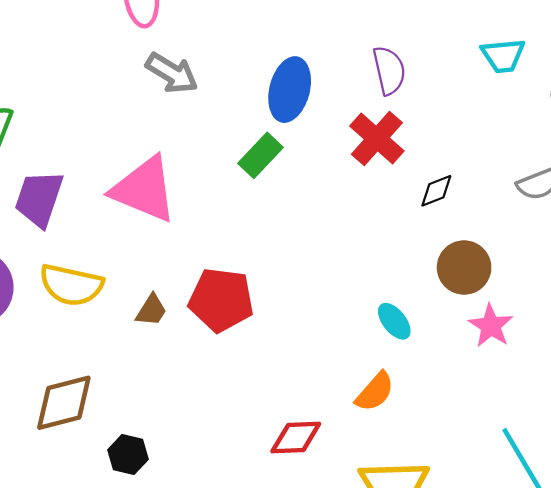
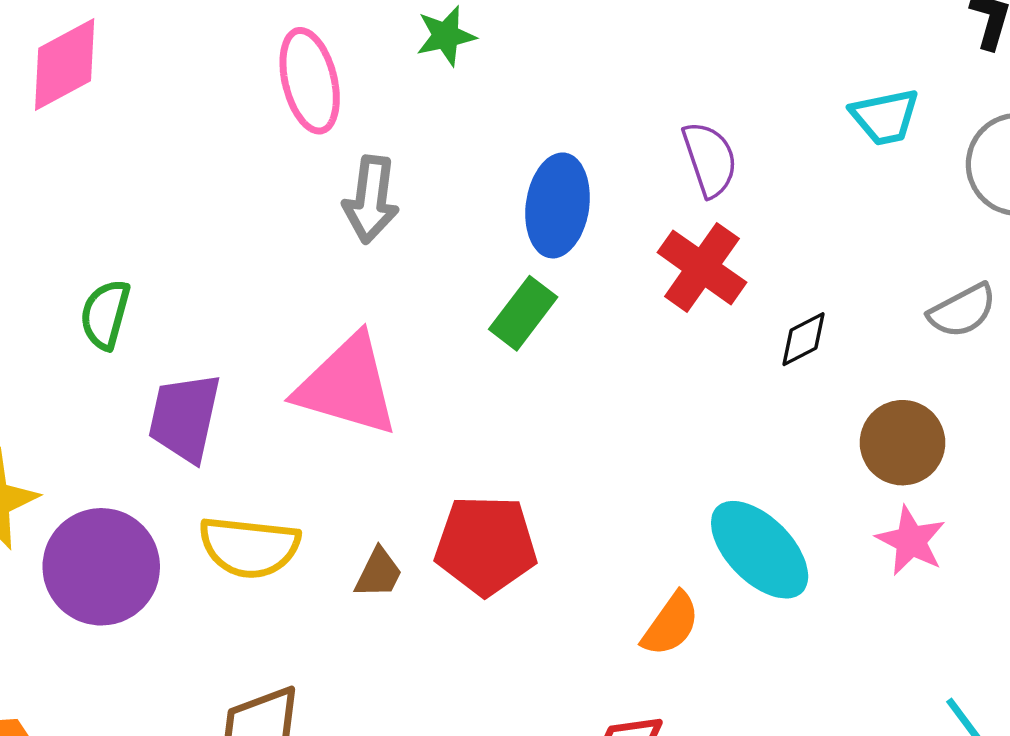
gray arrow: (172, 73) -> (371, 199), turned 72
brown circle: (464, 267) -> (902, 443), moved
cyan ellipse: (394, 321) -> (760, 550), size x1.8
orange semicircle: (375, 392) -> (671, 624), moved

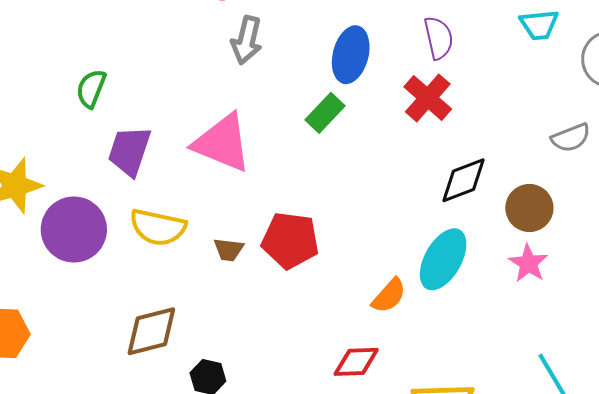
black diamond: (803, 339) -> (463, 180), moved, size x1.6
cyan ellipse: (760, 550) -> (443, 259), turned 68
brown trapezoid: (379, 573) -> (229, 250), turned 64

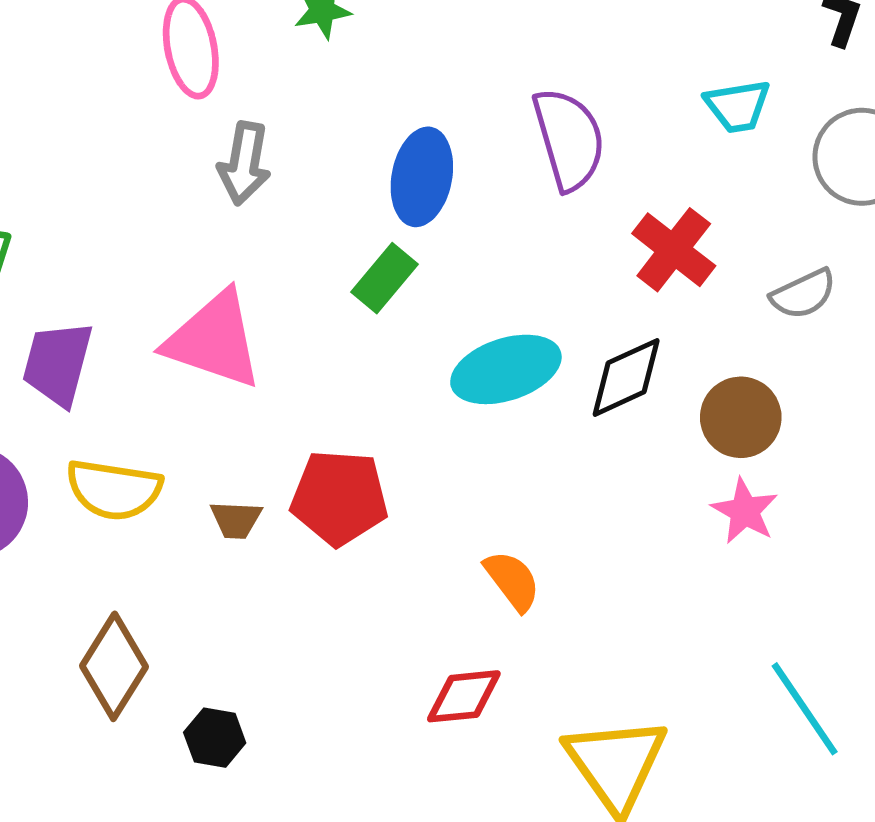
purple semicircle: (439, 38) -> (569, 139), size x1.4
red cross: (428, 98) -> (674, 250), moved
cyan ellipse: (443, 259) -> (506, 369), moved, turned 46
orange semicircle: (389, 296) -> (512, 581), turned -75
brown diamond: (151, 331) -> (114, 666), turned -40

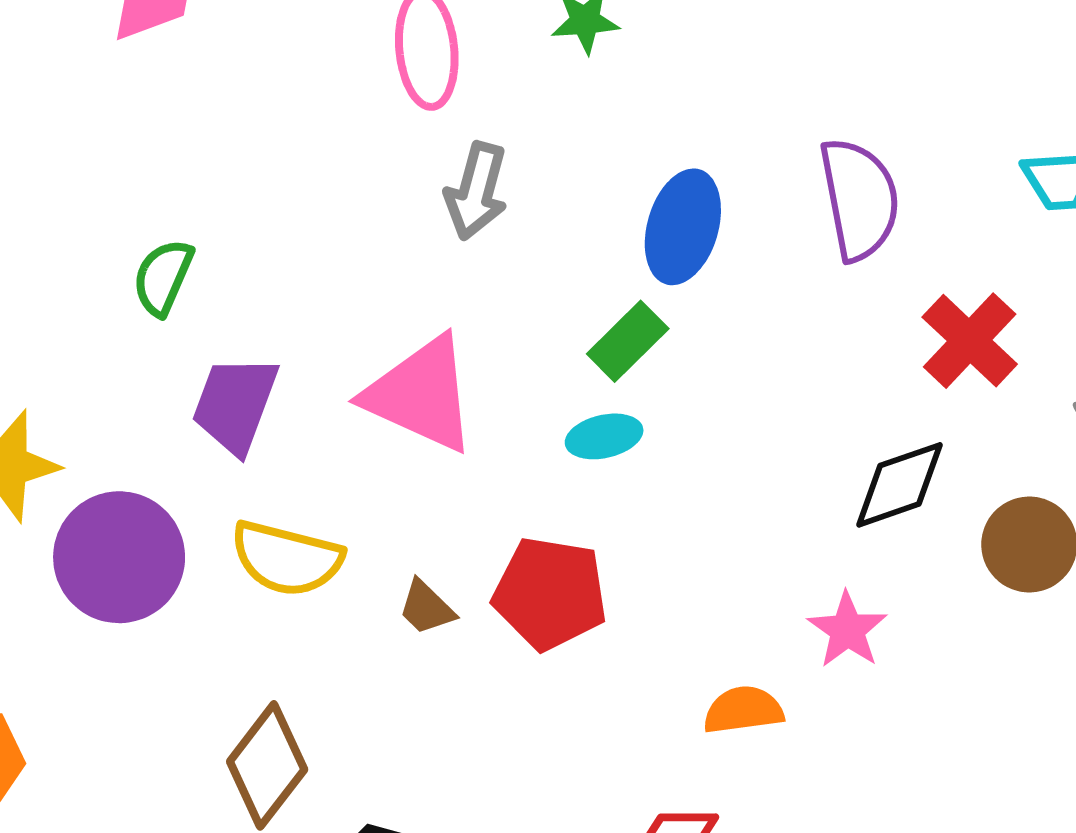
cyan ellipse: (506, 369) -> (604, 436), moved, size x0.6
pink star: (745, 511) -> (847, 630), moved
brown trapezoid: (236, 520) -> (426, 608), turned 36
orange semicircle: (512, 581) -> (743, 710), turned -66

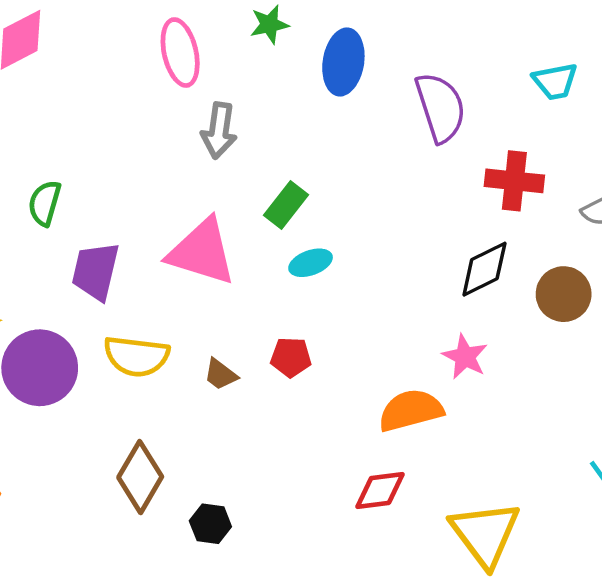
blue ellipse: (683, 227) -> (343, 62), moved
green rectangle: (628, 341) -> (286, 205), moved
red cross: (970, 341) -> (514, 181), turned -30
red pentagon: (550, 593) -> (291, 357), size x0.6
orange semicircle: (743, 710) -> (411, 410), size x1.4

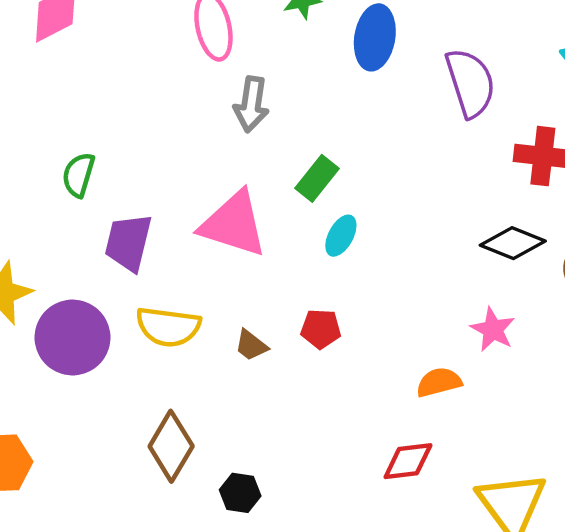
cyan ellipse: (311, 263) -> (341, 236), turned -42
black diamond: (484, 269) -> (513, 243), turned 48
orange semicircle: (411, 410) -> (439, 382), size x0.7

